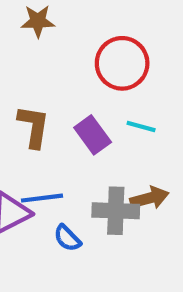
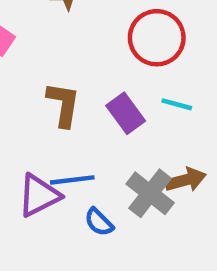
gray cross: (116, 211) -> (150, 193), turned 36

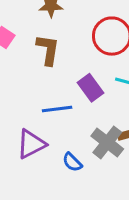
brown L-shape: (63, 104) -> (48, 50), moved
blue line: (72, 180) -> (57, 109), moved

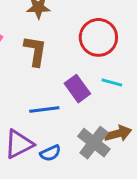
blue semicircle: (72, 162) -> (50, 153), moved, turned -70

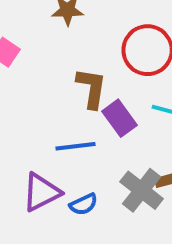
brown L-shape: (35, 51) -> (91, 88), moved

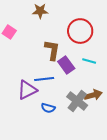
purple triangle: (41, 192) -> (27, 90), moved
blue semicircle: (83, 204) -> (48, 108), turned 40

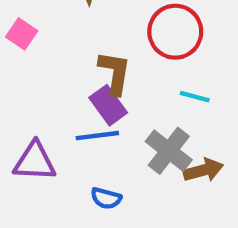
purple rectangle: (66, 65) -> (108, 105), moved
purple triangle: (27, 90) -> (35, 161), moved, turned 30
gray cross: (77, 101) -> (169, 151), moved

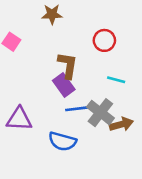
red circle: (175, 32) -> (104, 40), size x0.7
blue line: (97, 136) -> (78, 109), moved
blue semicircle: (106, 198) -> (62, 141), size x1.5

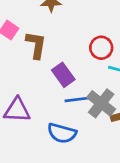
red circle: (104, 40) -> (101, 48), moved
brown L-shape: (68, 65) -> (36, 45), moved

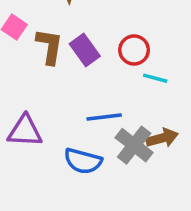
purple rectangle: (63, 75) -> (85, 50), moved
gray cross: (101, 103) -> (134, 145), moved

